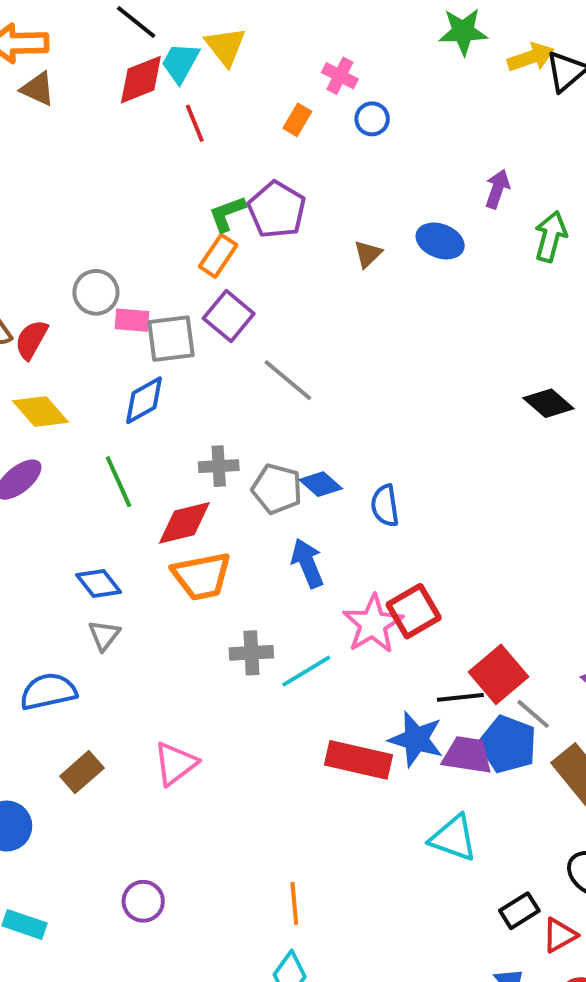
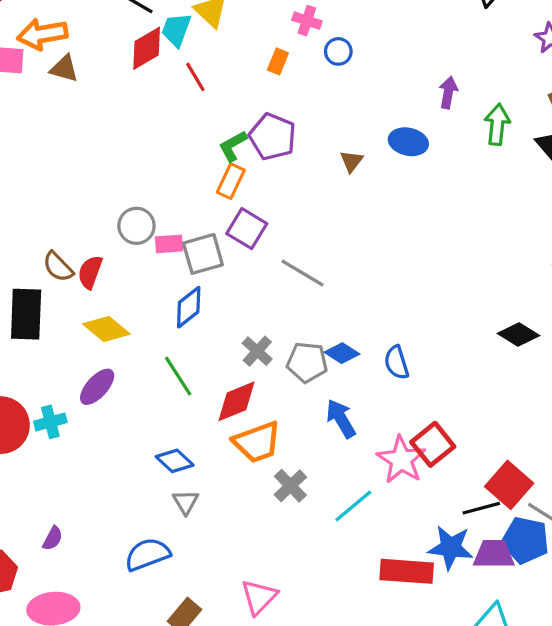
black diamond: (548, 403) -> (519, 334), moved
gray cross: (219, 466) -> (257, 351), turned -36
gray cross: (251, 653) -> (290, 486), moved, turned -32

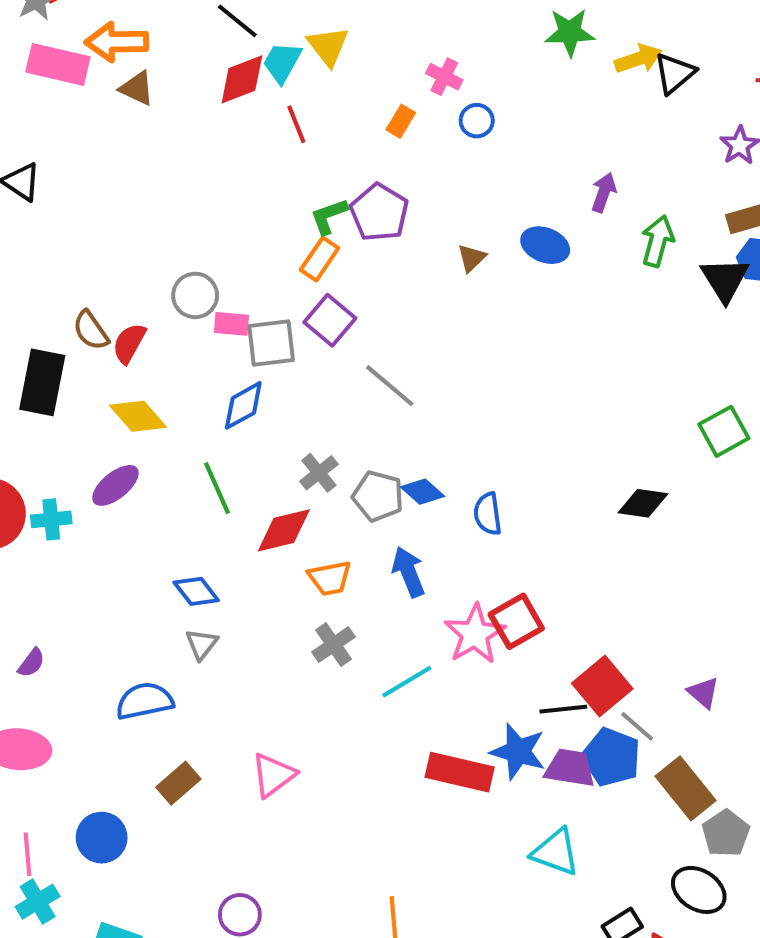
black diamond: (519, 334) -> (643, 503), turned -33
orange trapezoid: (257, 442) -> (330, 578), moved, size x0.7

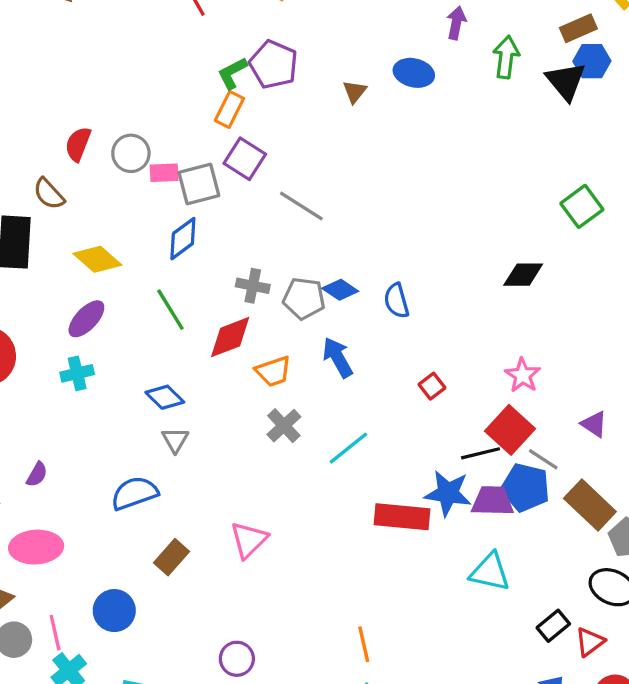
red semicircle: (129, 343) -> (78, 144), moved
gray cross: (319, 473) -> (253, 286), turned -32
cyan cross: (51, 519) -> (77, 373), moved
red square: (516, 621) -> (432, 386), size x0.6
pink star: (475, 634) -> (523, 375), moved, size x0.7

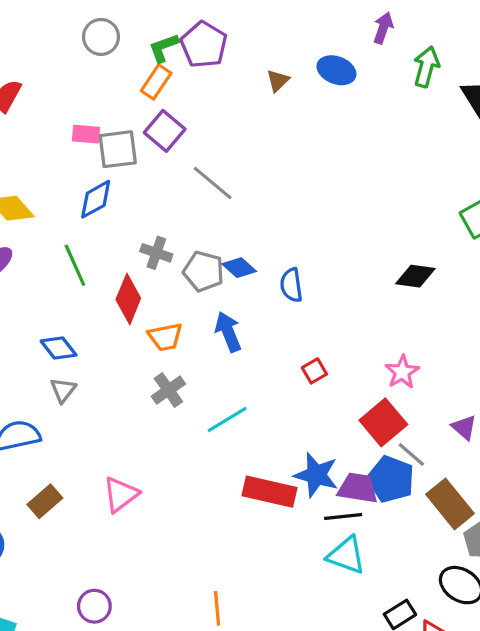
gray circle: (131, 153) -> (101, 37), moved
red diamond: (230, 337) -> (128, 299), turned -54
black line: (481, 453) -> (343, 517), moved

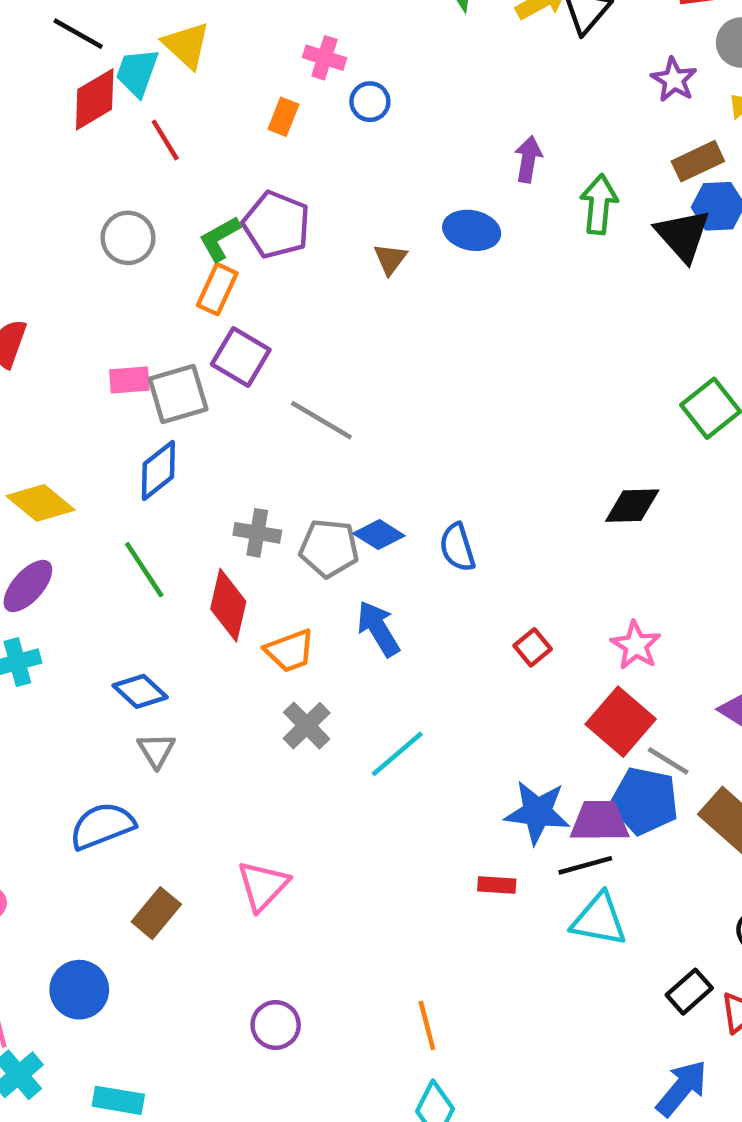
red square: (314, 371) -> (533, 647), moved
red rectangle: (270, 492) -> (497, 885), moved, size x0.5
purple circle: (94, 606) -> (276, 1025), moved

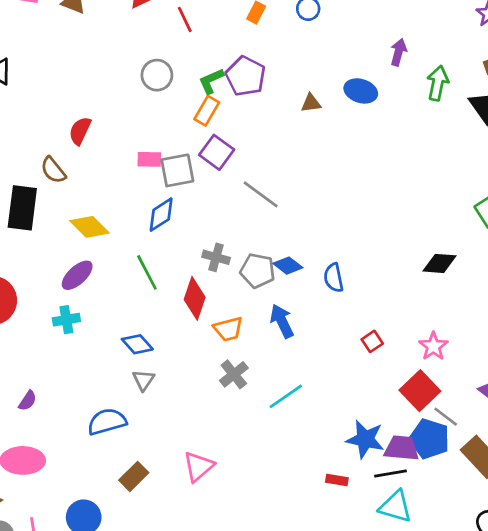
brown triangle: (390, 259) -> (311, 103), turned 40

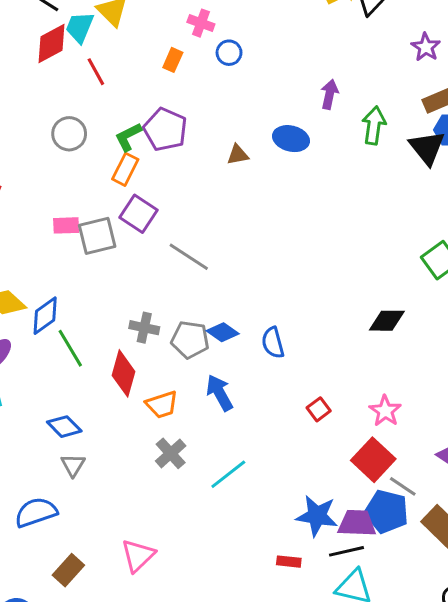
blue diamond: (161, 215) -> (45, 316), moved

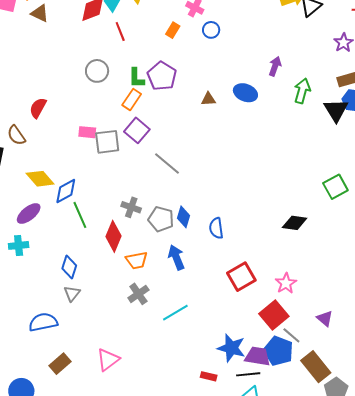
green L-shape: (128, 137) -> (136, 78), turned -70
blue diamond: (223, 332) -> (183, 217), turned 65
red square: (319, 409) -> (241, 277), size x1.8
blue diamond: (64, 427) -> (69, 267), turned 55

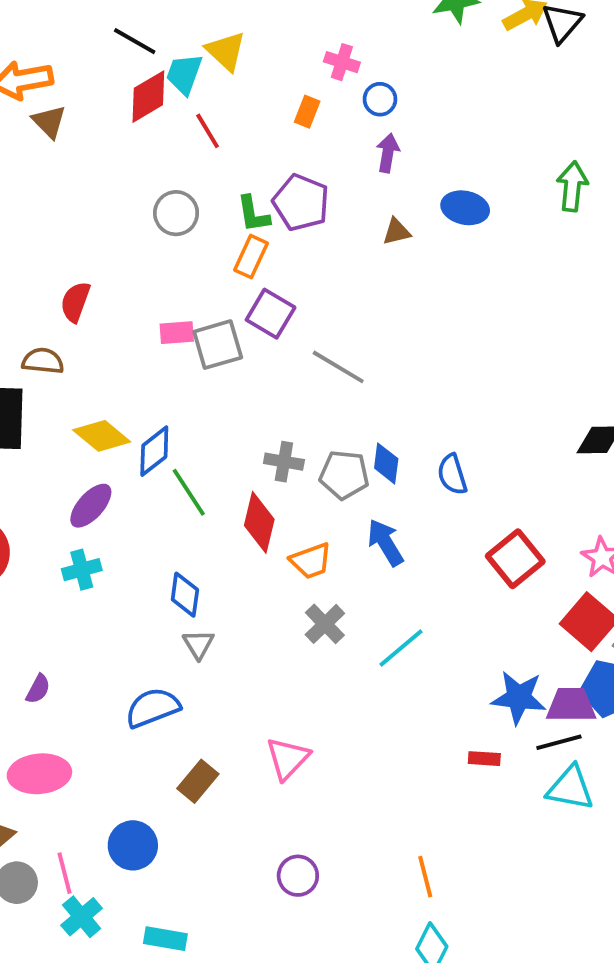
brown triangle: (40, 13) -> (49, 122), turned 30
purple arrow: (275, 66) -> (388, 153), moved
brown semicircle: (16, 135) -> (43, 361), turned 140

